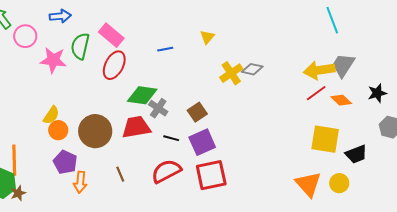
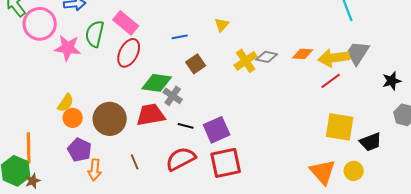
pink circle: (25, 36) -> (40, 24), size x1.4
orange diamond: (341, 100) -> (303, 54), moved, turned -40
brown square: (197, 112) -> (196, 64), moved

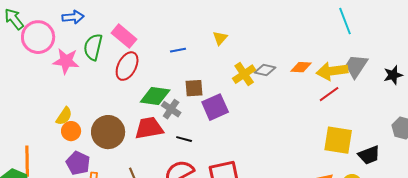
brown square: (196, 64) -> (194, 88), moved, turned 30
black star: (392, 81) -> (393, 75), moved
purple square: (217, 130) -> (215, 107), moved

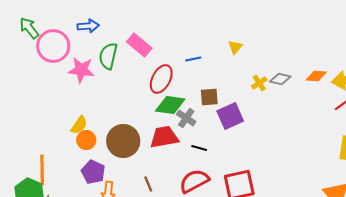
red ellipse: (127, 66) -> (161, 79), moved
yellow cross: (244, 74) -> (259, 83), size x0.7

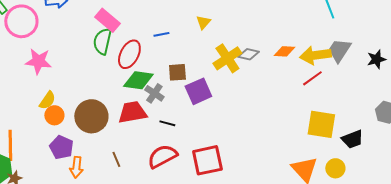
green semicircle: (108, 56) -> (102, 41), moved
pink star: (81, 70) -> (38, 61), moved
yellow cross: (259, 83) -> (227, 58), size x1.8

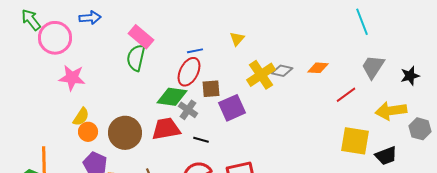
red ellipse: (129, 54) -> (189, 72), moved
yellow arrow: (315, 55) -> (391, 111), moved

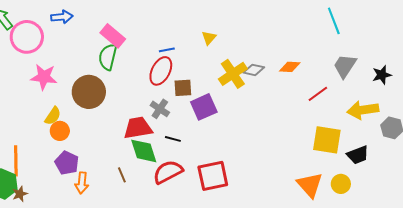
green diamond: (172, 97) -> (144, 151), moved, turned 64
brown circle: (125, 133) -> (89, 92), moved

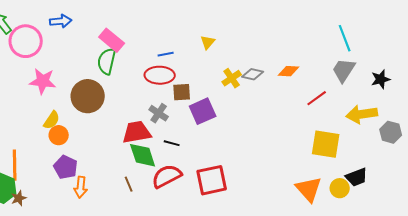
cyan line: (334, 21) -> (345, 38), moved
red ellipse: (161, 71) -> (160, 75), turned 64
yellow cross: (233, 74) -> (232, 78), size x0.7
black trapezoid: (358, 155) -> (357, 177), moved
brown line: (122, 175) -> (129, 184), moved

